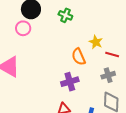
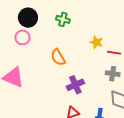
orange semicircle: (79, 57) -> (58, 57), moved
gray cross: (108, 75) -> (113, 74), turned 32

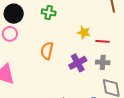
orange semicircle: (58, 57) -> (47, 51), turned 48
purple cross: (75, 85) -> (78, 63), moved

